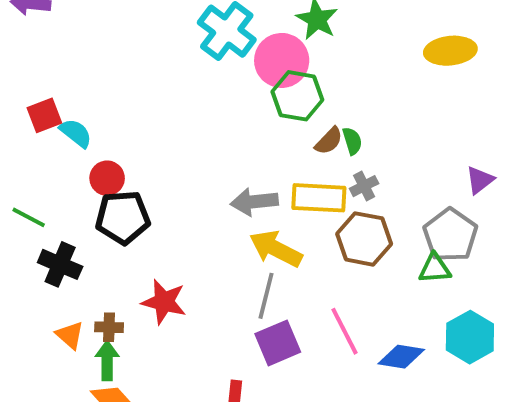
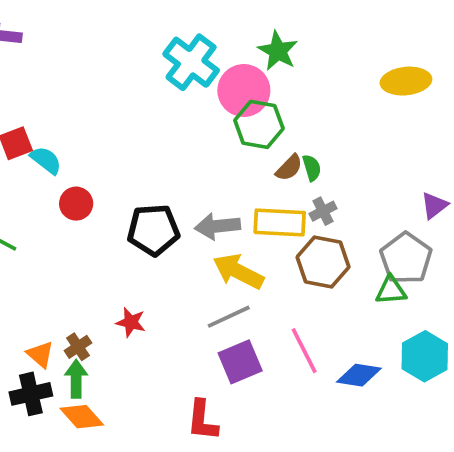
black pentagon: (123, 217) -> (153, 230), moved
black cross: (60, 264) -> (31, 394), moved, turned -36
gray line: (266, 296) -> (229, 317), turned 51
red star: (164, 302) -> (131, 322), size x0.7
brown cross: (109, 327) -> (78, 347), turned -36

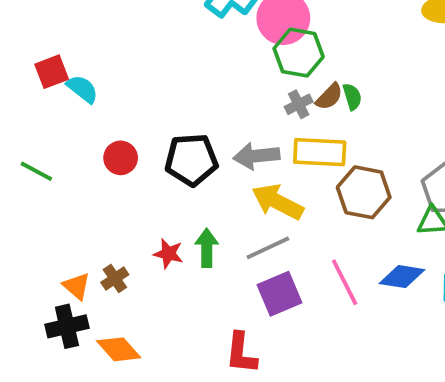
red circle: (76, 204) -> (121, 158), moved
gray cross: (323, 211) -> (299, 104), moved
blue diamond: (359, 375) -> (402, 277), moved
green arrow: (76, 379) -> (207, 248), moved

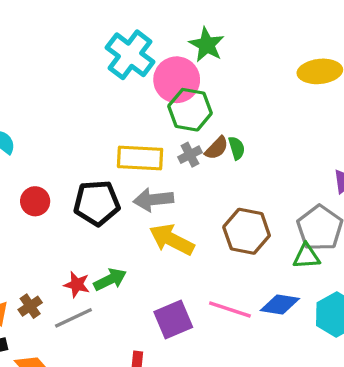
yellow rectangle: (320, 152) -> (140, 158), moved
green arrow: (207, 248) -> (110, 280), turned 64
gray line: (268, 248) -> (73, 318), moved
pink line: (345, 282) -> (230, 310), turned -45

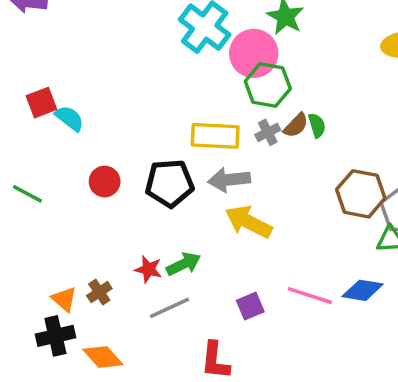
brown hexagon: (247, 231) -> (361, 194), moved
gray line: (73, 318) -> (170, 308), moved
purple square: (173, 319) -> (250, 306), size x0.7

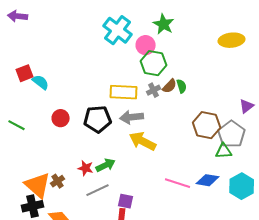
pink circle: (254, 53) -> (146, 45), size x0.7
orange triangle: (64, 299) -> (38, 185), size x1.8
purple square: (250, 306) -> (126, 201), moved, turned 35

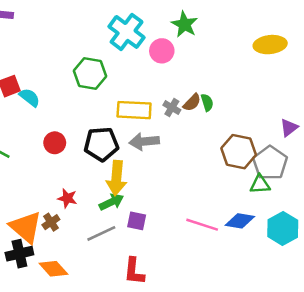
green hexagon: (154, 63) -> (90, 74), moved
gray cross: (154, 90) -> (172, 108), turned -32
yellow arrow: (143, 141) -> (116, 178), moved, turned -112
red star: (86, 168) -> (67, 198), moved
purple square: (126, 201) -> (137, 221), moved

